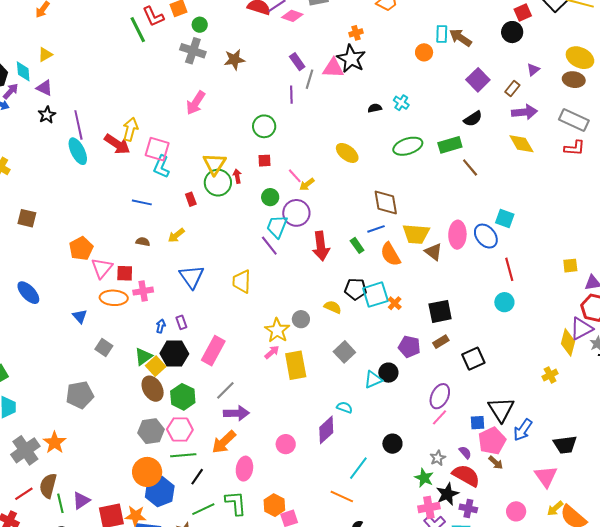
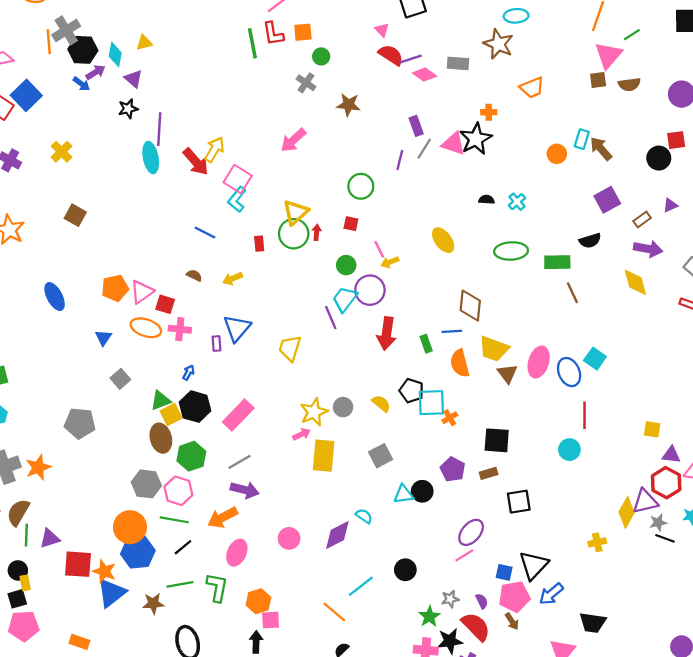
gray cross: (193, 51) -> (306, 83), size x0.7
orange pentagon: (81, 249) -> (115, 288), moved
purple rectangle: (181, 322) -> (217, 343), moved

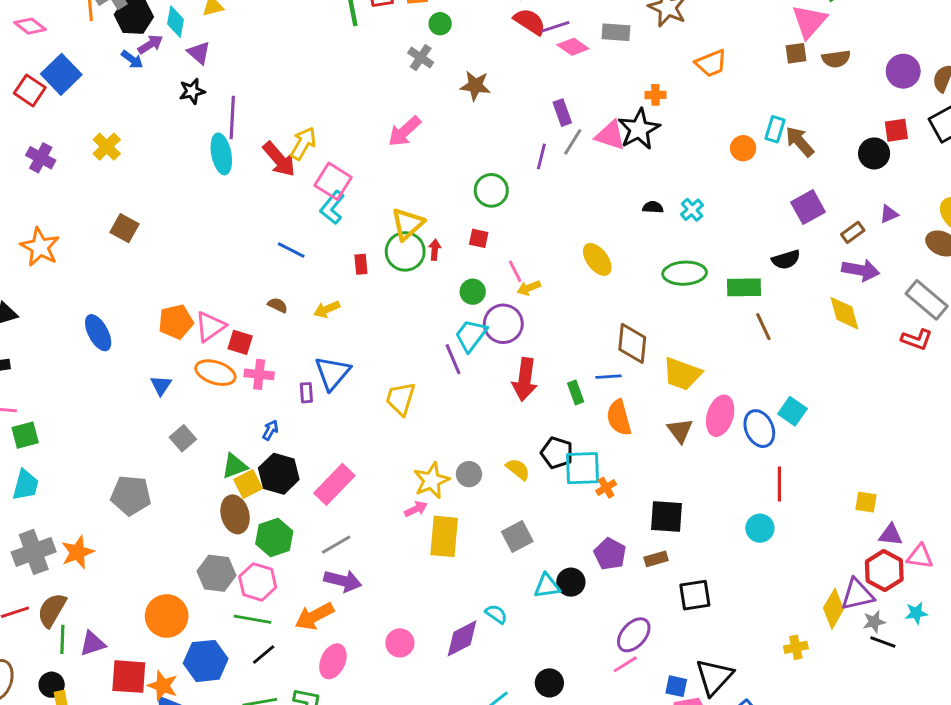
yellow trapezoid: (494, 349) -> (682, 374), moved
orange circle: (130, 527) -> (167, 616), moved

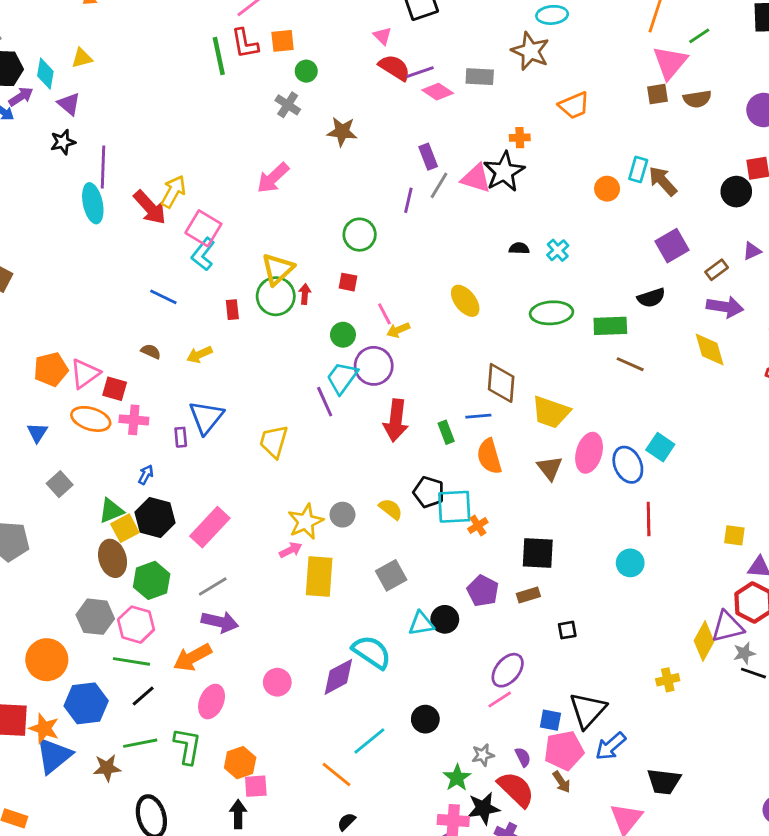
brown line: (763, 327) -> (630, 364), turned -40
black square: (695, 595) -> (567, 630), size x0.6
cyan semicircle: (496, 614) -> (372, 652), size x1.8

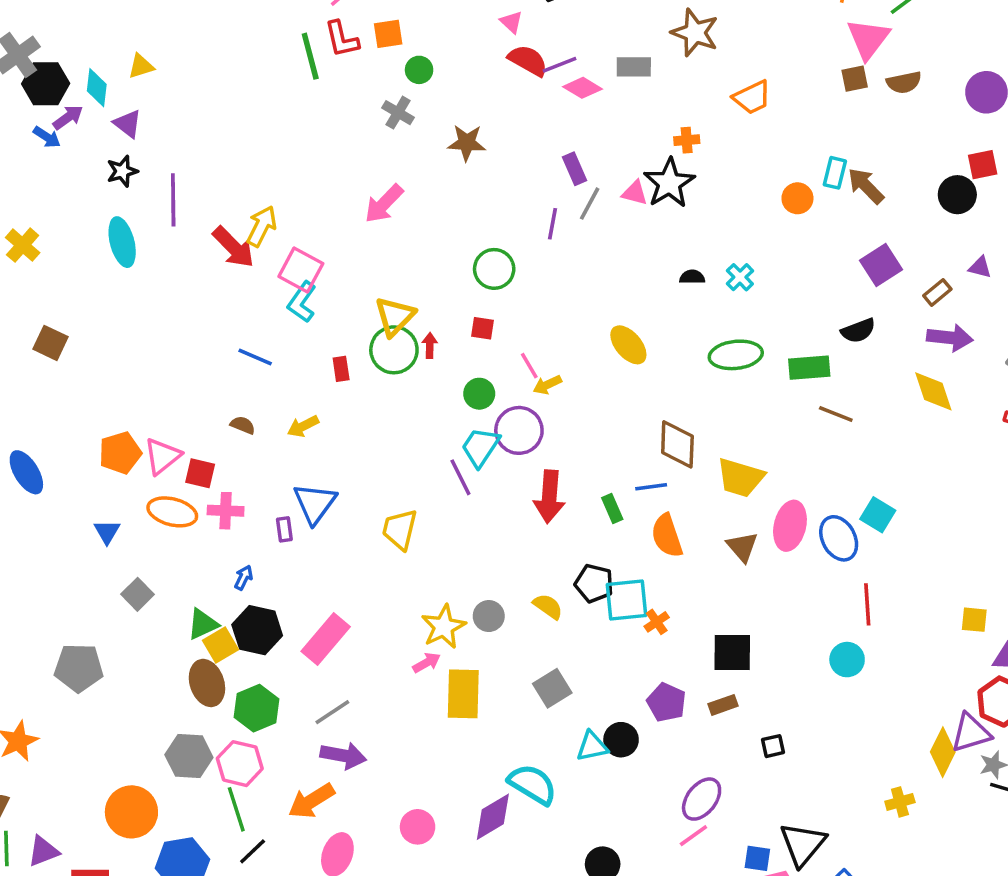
pink triangle: (476, 178) -> (635, 193), size x0.7
cyan ellipse: (93, 203) -> (122, 242), moved
purple triangle: (752, 251) -> (980, 267), turned 42
green line: (132, 661) -> (236, 809), turned 66

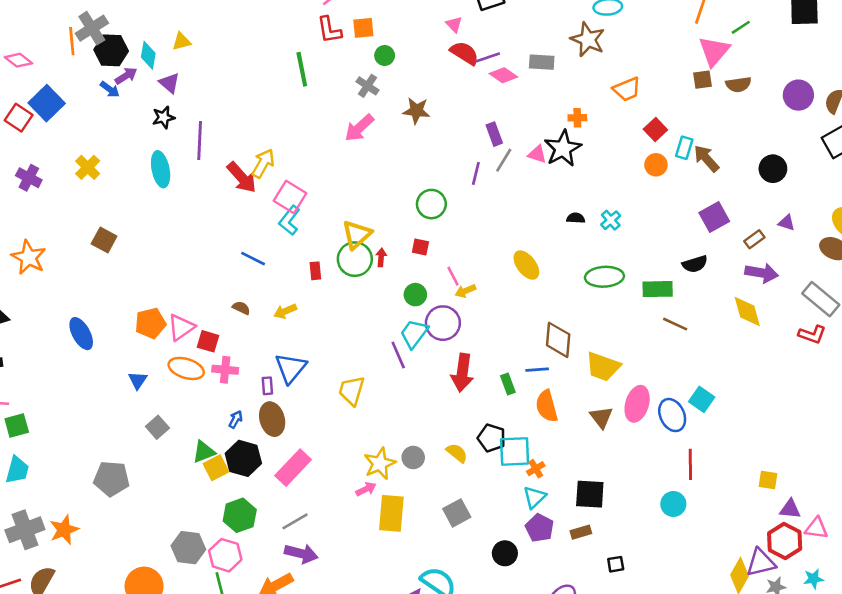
green line: (310, 56) -> (302, 69), moved
red square: (983, 165) -> (655, 129), moved, turned -35
pink arrow: (384, 204) -> (359, 128), moved
brown ellipse: (207, 683) -> (272, 419), moved
cyan triangle: (592, 746) -> (535, 497), moved, turned -35

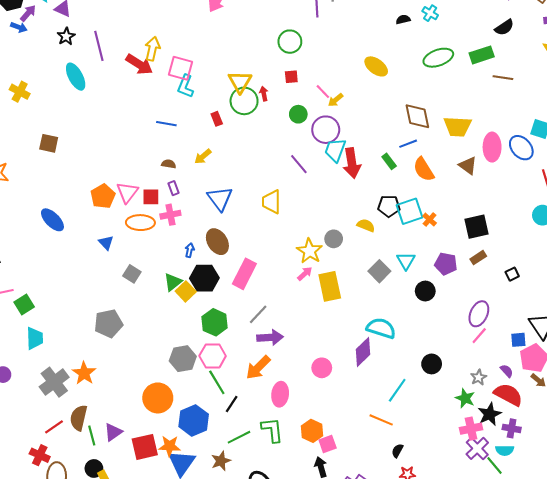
cyan trapezoid: (414, 334) -> (335, 150), moved
purple rectangle: (267, 386) -> (173, 188), moved
cyan triangle: (535, 497) -> (406, 261), moved

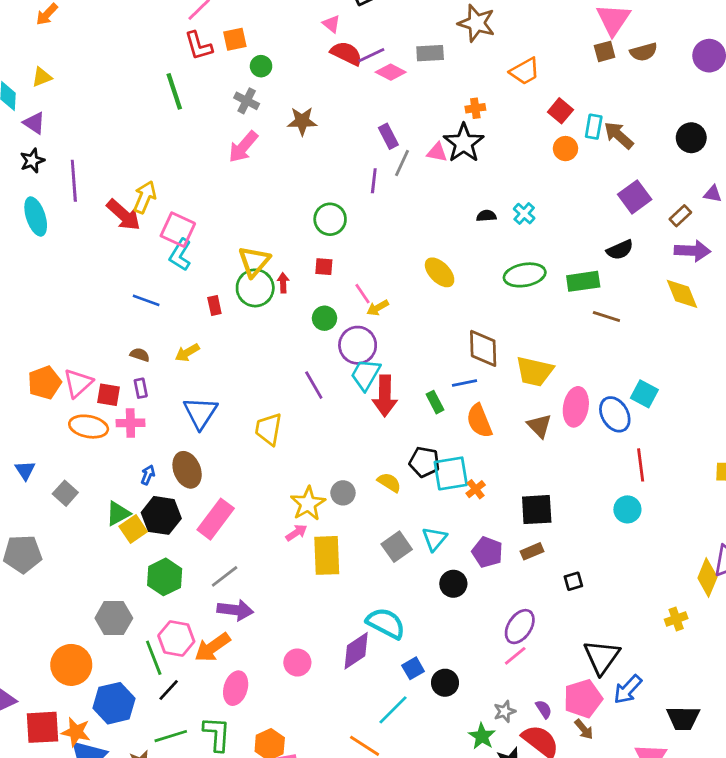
blue triangle: (106, 243) -> (25, 470), moved
blue square: (518, 340) -> (413, 668), moved, turned -35
pink hexagon: (213, 356) -> (176, 638), moved

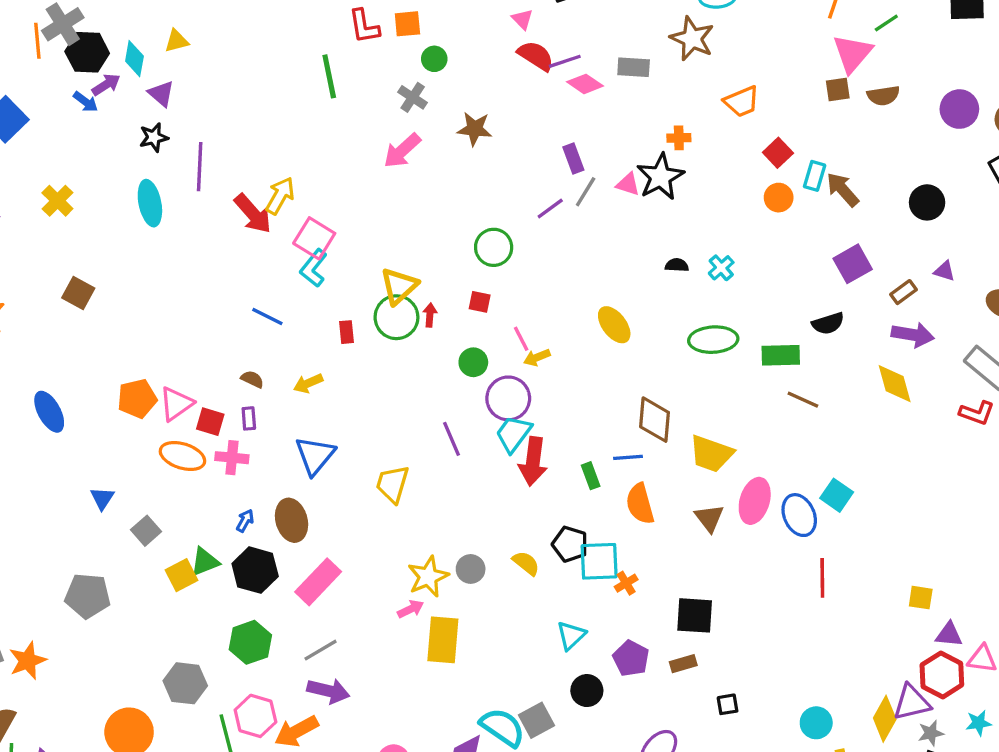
purple line: (374, 181) -> (550, 209), turned 40
cyan circle: (627, 509) -> (816, 723), moved
yellow square: (133, 529) -> (181, 575), moved
gray square: (397, 547) -> (537, 720), moved

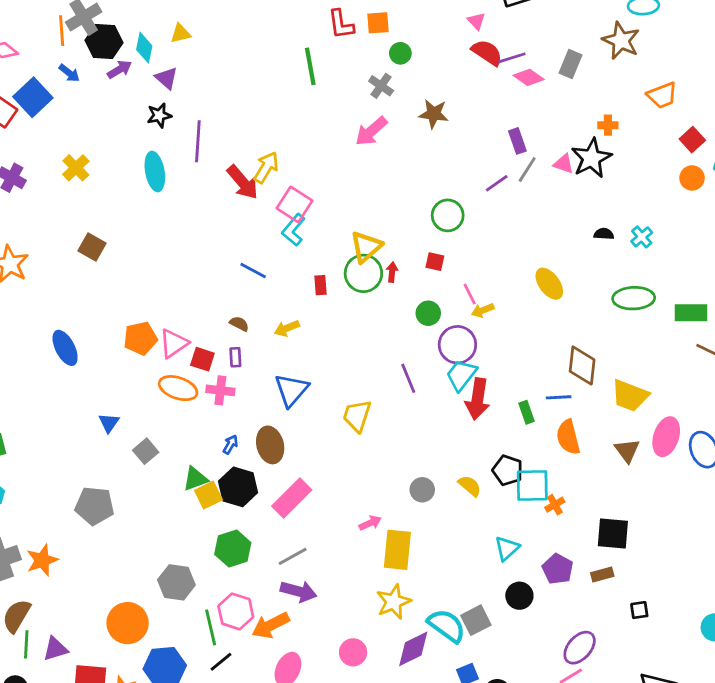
gray rectangle: (634, 67) -> (571, 64), turned -72
blue arrow: (86, 102) -> (69, 73), moved
yellow square: (181, 575) -> (208, 495), moved
yellow star: (428, 577) -> (394, 602), moved

